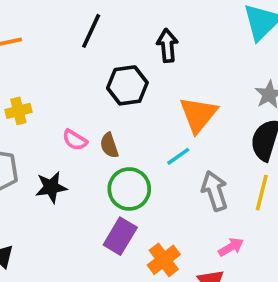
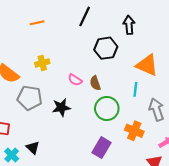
orange triangle: (198, 115) -> (147, 65), turned -45
cyan line: (178, 156) -> (135, 89), turned -48
purple rectangle: (120, 236) -> (102, 148), moved
orange cross: (164, 260) -> (134, 131), moved, turned -30

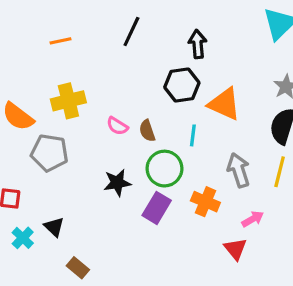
black hexagon: (106, 48) -> (182, 85), moved
yellow cross: (42, 63) -> (68, 101), size x1.5
cyan line: (135, 89) -> (193, 135), moved
black star: (61, 107) -> (117, 183), moved
purple rectangle: (102, 148) -> (157, 208), moved

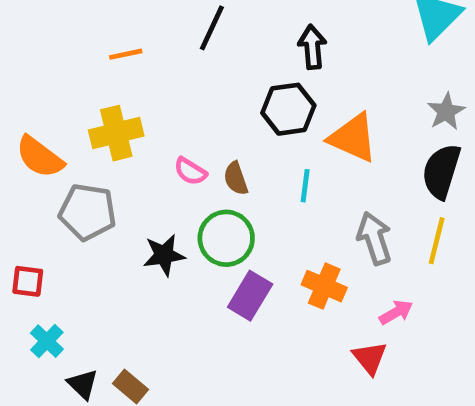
orange line: (61, 41) -> (126, 54), moved
green circle: (165, 169) -> (226, 238), moved
black star: (117, 183) -> (164, 255), moved
black triangle: (54, 227) -> (83, 384), moved

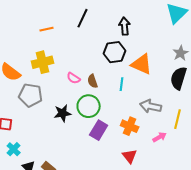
gray arrow: (374, 238) -> (151, 106), turned -60
yellow line: (437, 241) -> (178, 119), moved
red triangle: (370, 358) -> (130, 156), moved

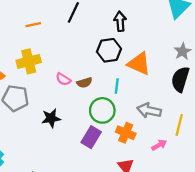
brown semicircle: (93, 81) -> (84, 83), turned -88
green circle: (89, 106) -> (102, 110), moved

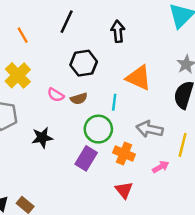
orange line: (33, 25) -> (23, 35), turned 72
black hexagon: (109, 50) -> (84, 63), moved
yellow cross: (29, 61) -> (18, 75), turned -30

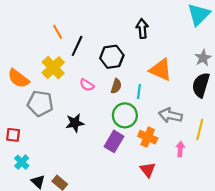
black line: (67, 22) -> (77, 46), moved
brown semicircle: (79, 99) -> (116, 86), moved, turned -56
pink arrow: (161, 167) -> (180, 149), turned -56

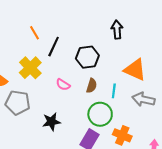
gray arrow: (170, 115) -> (143, 99), moved

